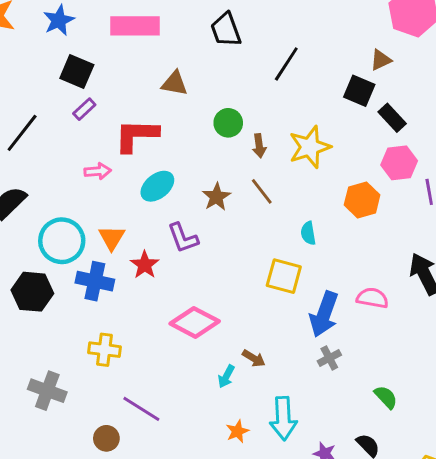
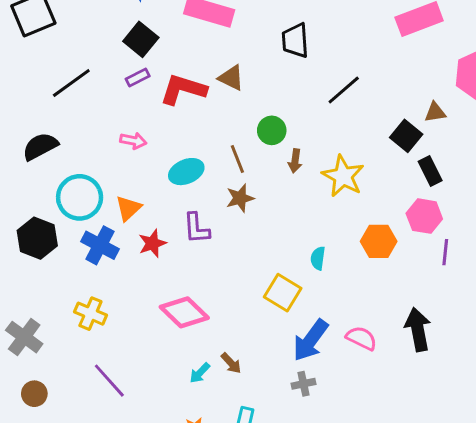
red L-shape: (136, 135) -> (183, 89), moved
yellow star: (310, 147) -> (343, 176), turned 30
brown line: (262, 191) -> (237, 159), moved
brown circle: (106, 438) -> (34, 394), moved

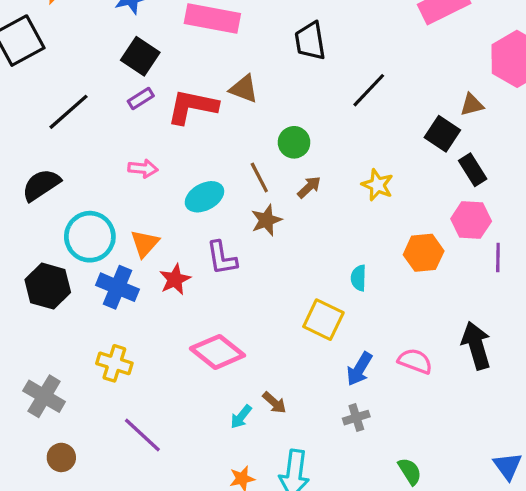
brown arrow: (295, 161) -> (309, 187), moved, turned -135
yellow star: (343, 176) -> (377, 185), size x0.7
blue arrow: (311, 340) -> (359, 369), size x0.7

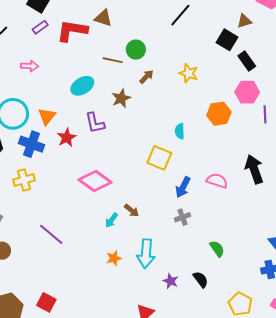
pink arrow: (143, 169) -> (30, 66), moved
brown line: (259, 177) -> (113, 60), moved, turned -48
yellow cross: (114, 363) -> (24, 180), moved, turned -30

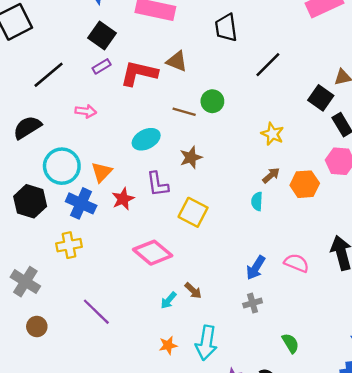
brown arrow: (146, 77) -> (271, 175), moved
yellow square: (159, 158) -> (193, 212), moved

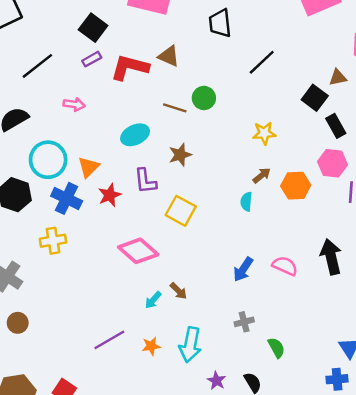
yellow star: (272, 134) -> (264, 133), turned -30
gray cross: (253, 303) -> (244, 322), moved
purple line: (96, 312) -> (109, 340), moved, turned -76

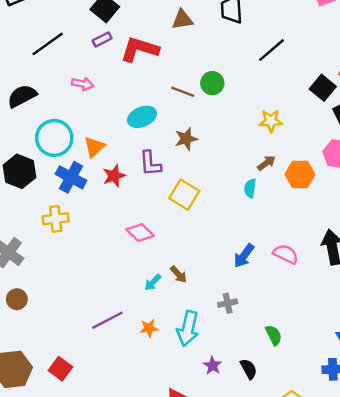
brown triangle: (169, 56) -> (182, 20), moved, turned -35
pink diamond: (138, 251) -> (140, 233), size x0.7
gray cross: (244, 322) -> (228, 303), moved

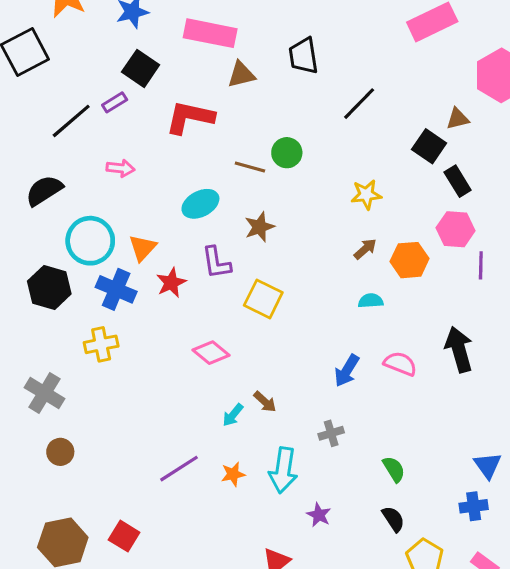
purple rectangle: (102, 39) -> (115, 102), moved
cyan semicircle: (250, 188) -> (371, 301), moved, turned 84
black semicircle: (249, 369) -> (393, 519), moved

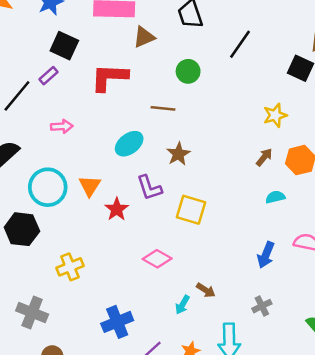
green circle: (287, 153) -> (188, 71), moved
yellow star: (366, 194) -> (275, 115), moved
blue cross: (116, 289) -> (117, 322), moved, turned -36

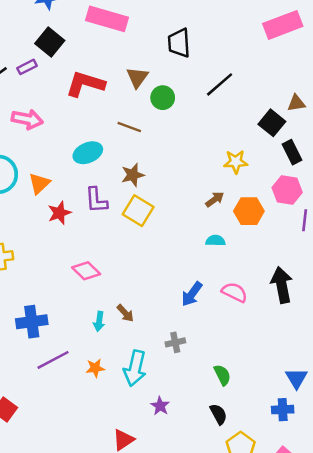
brown triangle: (144, 37) -> (137, 77), moved, turned -45
pink arrow: (62, 126) -> (27, 119), size x1.4
yellow square: (191, 210) -> (138, 211), moved
cyan arrow: (182, 305) -> (99, 321), turned -36

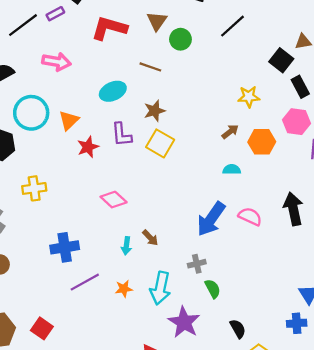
blue arrow: (192, 294) -> (211, 219), size x1.5
green semicircle: (222, 375) -> (213, 289), moved
purple star: (160, 406) -> (184, 322), size x1.8

